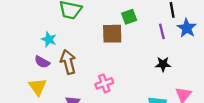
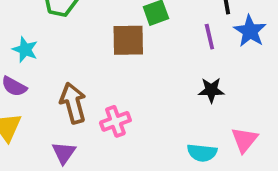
brown arrow: (68, 62) -> (73, 103), moved

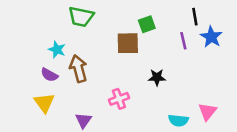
black star: (211, 90) -> (157, 77), moved
brown arrow: (73, 103) -> (78, 69), moved

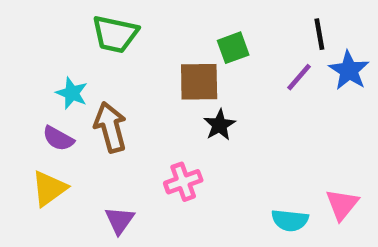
purple line: (183, 41) -> (299, 77), turned 54
black star: (157, 77) -> (219, 125), moved, turned -30
yellow triangle: (44, 103) -> (49, 188), turned 30

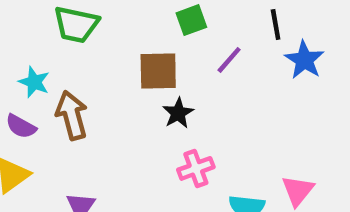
green square: (233, 48) -> (191, 20), moved
purple line: (299, 77) -> (229, 60), moved
pink cross: (183, 182) -> (196, 168), moved

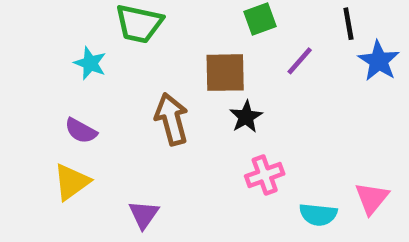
cyan star: (34, 82) -> (90, 63), moved
brown arrow: (72, 115) -> (172, 119), moved

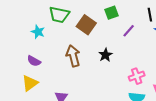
brown square: (225, 73) -> (86, 25), moved, turned 36
pink cross: (265, 175) -> (137, 76), moved

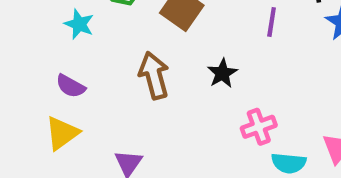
purple line: (129, 31) -> (272, 22), turned -32
pink cross: (137, 76) -> (259, 127), moved

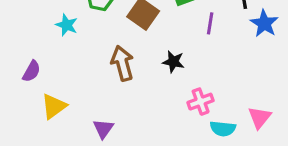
black star: (222, 73) -> (173, 62), turned -30
purple semicircle: (71, 86) -> (32, 71), moved, turned -90

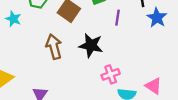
black star: (173, 62) -> (91, 45), size x1.5
pink triangle: (259, 117) -> (153, 86), turned -36

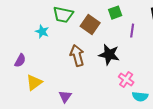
pink cross: (111, 74) -> (126, 80), turned -35

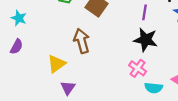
cyan star: (42, 32) -> (19, 18), moved
black star: (109, 55) -> (146, 40), moved
yellow triangle: (34, 83) -> (56, 64), moved

